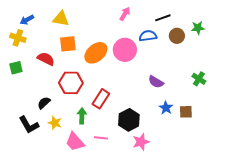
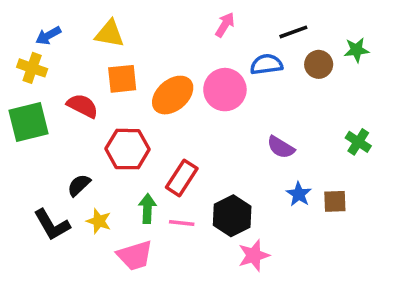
green square: (16, 68) -> (28, 122), size x1.6
pink line: (101, 138) -> (182, 223), moved
pink trapezoid: (75, 142) -> (135, 255), turned -65

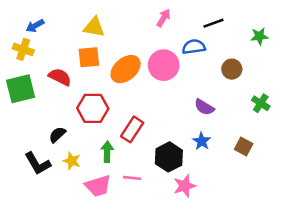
yellow triangle: (110, 34) -> (94, 27), moved
brown circle: (319, 64) -> (232, 69), moved
blue star: (299, 194) -> (202, 141), moved
brown square: (335, 201) -> (244, 146), turned 30
pink line: (182, 223) -> (132, 178), moved

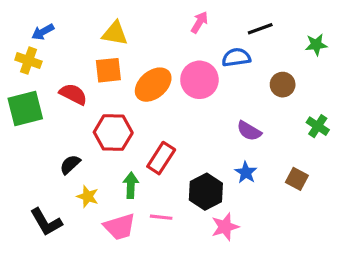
black L-shape: (38, 164) -> (46, 222), moved

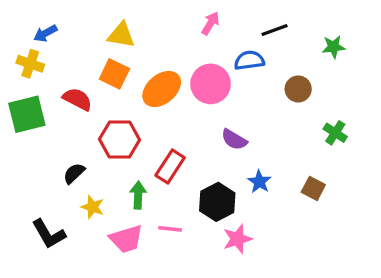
orange square: (108, 70) -> (114, 74), turned 32
purple semicircle: (249, 131) -> (234, 140), moved

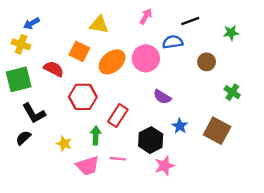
yellow triangle: (121, 35) -> (99, 25), moved
black semicircle: (74, 173) -> (23, 138), moved
brown square: (313, 188) -> (217, 131), size x1.6
black L-shape: (49, 234) -> (34, 113), moved

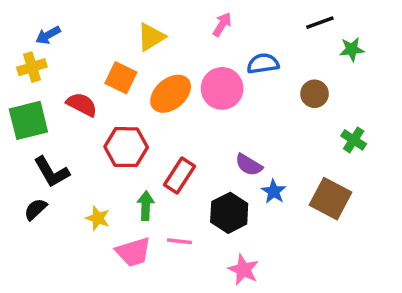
black line: (190, 21) -> (320, 23), moved
yellow triangle: (99, 25) -> (151, 37), turned -42
yellow cross: (21, 44) -> (32, 67), turned -36
purple semicircle: (162, 97) -> (249, 165), moved
pink star: (165, 166) -> (243, 270), moved, turned -30

